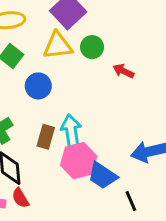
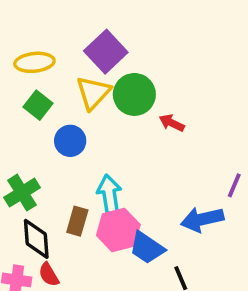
yellow triangle: (58, 46) -> (93, 93), turned -40
green circle: (92, 47) -> (134, 94), size x1.5
brown rectangle: (46, 137) -> (77, 221), moved

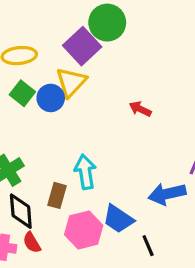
green circle: (134, 94) -> (107, 23), moved
blue circle: (70, 141) -> (51, 98), moved
pink hexagon: (118, 230) -> (84, 230), moved

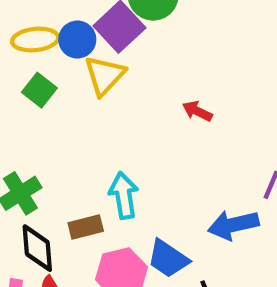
blue circle: (51, 98) -> (77, 40), moved
brown rectangle: (57, 195) -> (86, 227), turned 60

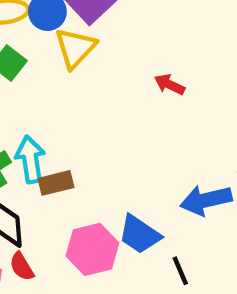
cyan arrow: (124, 195) -> (30, 159), moved
brown rectangle: (86, 227) -> (56, 183), moved

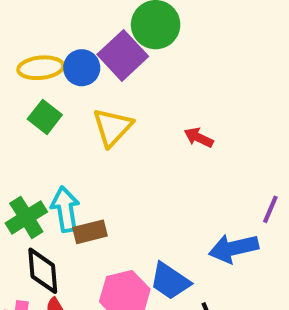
yellow triangle: (75, 48) -> (112, 127), moved

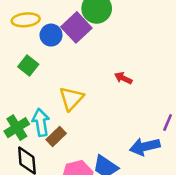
yellow ellipse: (41, 68) -> (26, 20), moved
yellow triangle: (112, 127) -> (71, 98), moved
brown rectangle: (90, 232) -> (56, 136), turned -30

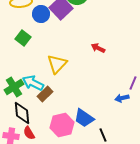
cyan arrow: (41, 123) -> (33, 83), turned -55
blue arrow: (145, 147) -> (122, 98), moved, size x0.6

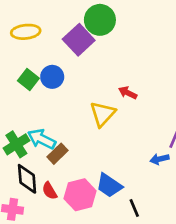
blue circle: (41, 14) -> (52, 77), moved
yellow triangle: (57, 64) -> (103, 114), moved
red semicircle: (29, 133) -> (50, 191), moved

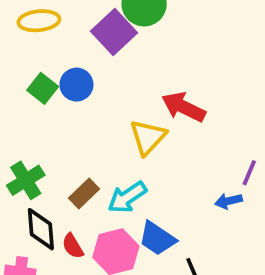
red arrow: (128, 93) -> (184, 107), size x1.6
cyan arrow: (42, 139) -> (127, 197), moved, turned -60

